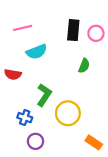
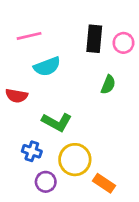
green L-shape: (44, 95) -> (57, 122), turned 85
yellow circle: (68, 113) -> (75, 160), moved
orange rectangle: (94, 142) -> (104, 183), moved

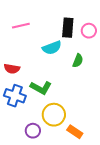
cyan semicircle: (47, 67) -> (52, 48), moved
blue cross: (32, 151) -> (15, 96), moved, size x1.5

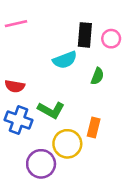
pink line: (21, 26) -> (16, 24), moved
purple circle: (33, 131) -> (41, 164), size x1.5
orange rectangle: (75, 132) -> (94, 128), moved, turned 70

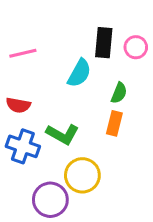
pink line: (16, 24) -> (23, 53), moved
cyan semicircle: (65, 60) -> (79, 73), turned -40
orange rectangle: (94, 128) -> (114, 123), moved

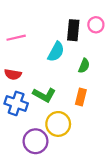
pink circle: (136, 47) -> (96, 25), moved
orange rectangle: (114, 123) -> (81, 97), moved

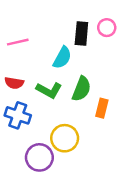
green semicircle: (84, 66) -> (81, 89), moved, size x1.5
green L-shape: (44, 95) -> (49, 90), moved
orange rectangle: (81, 97) -> (102, 108), moved

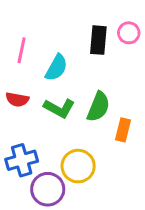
pink line: (18, 42) -> (22, 50), turned -65
cyan semicircle: (62, 58) -> (56, 68), moved
blue cross: (18, 115) -> (22, 160), moved, turned -35

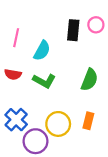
green semicircle: (98, 107) -> (89, 80), moved
orange rectangle: (123, 130) -> (88, 121), moved
blue cross: (22, 160) -> (16, 120), turned -30

